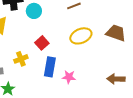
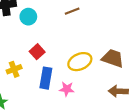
brown trapezoid: (116, 33) -> (113, 58), moved
yellow ellipse: (81, 36) -> (80, 62), moved

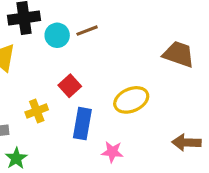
brown line: (72, 11) -> (87, 31), moved
brown trapezoid: (113, 58) -> (179, 54), moved
pink star: (67, 89) -> (112, 152), moved

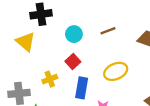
brown line: (87, 31) -> (108, 31), moved
cyan circle: (57, 35) -> (74, 34), moved

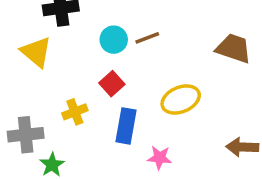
brown line: (108, 31) -> (147, 38), moved

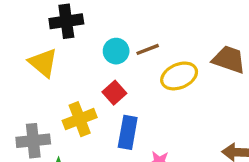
yellow ellipse: (181, 100) -> (179, 76), moved
yellow cross: (75, 112) -> (80, 119), size x1.4

